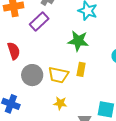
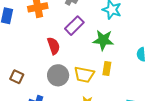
purple rectangle: (39, 21) -> (74, 26), moved
red semicircle: (14, 51) -> (54, 46), moved

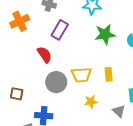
green star: (103, 40) -> (105, 34), moved
yellow rectangle: (107, 68) -> (109, 74), moved

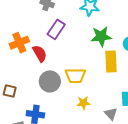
orange cross: (20, 21) -> (19, 43), moved
yellow rectangle: (109, 74) -> (111, 62), moved, size x1.5

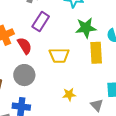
yellow trapezoid: (75, 76) -> (59, 55), moved
gray circle: (50, 81) -> (24, 75), moved

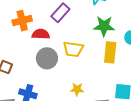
red semicircle: (25, 46) -> (41, 34), turned -66
gray circle: (24, 75) -> (47, 58), moved

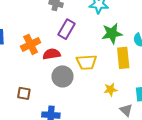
yellow star: (77, 89) -> (110, 90), moved

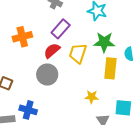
red semicircle: (52, 54) -> (52, 51), moved, turned -42
yellow trapezoid: (86, 62) -> (78, 53), moved, turned 100

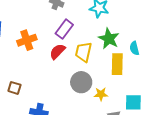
green star: (104, 42) -> (109, 39), turned 30
gray circle: (47, 75) -> (81, 82), moved

